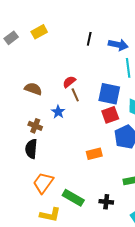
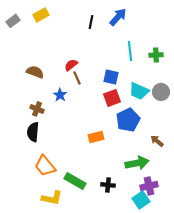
blue arrow: (118, 45) -> (118, 17), moved, turned -60
blue square: (109, 94) -> (111, 77), size x0.7
orange trapezoid: (43, 183) -> (45, 166), turned -75

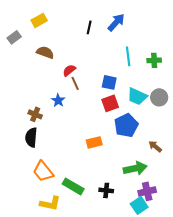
gray rectangle: (13, 21) -> (14, 37), moved
brown semicircle: (35, 72) -> (45, 52), moved

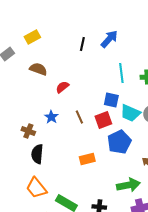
blue square: (109, 82) -> (111, 100), moved
brown line: (75, 83) -> (79, 117), moved
black semicircle: (31, 137) -> (37, 154), moved

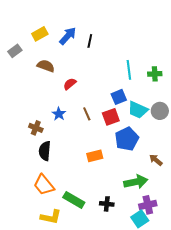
blue arrow: (109, 39) -> (68, 36), moved
blue square: (111, 100) -> (119, 97), turned -35

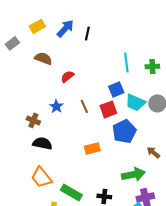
black semicircle: (45, 151) -> (42, 143), turned 96

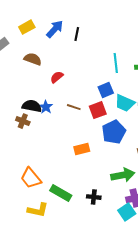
brown line: (84, 106) -> (74, 107), turned -48
black semicircle: (42, 143) -> (32, 106), moved

